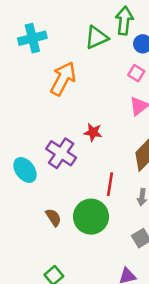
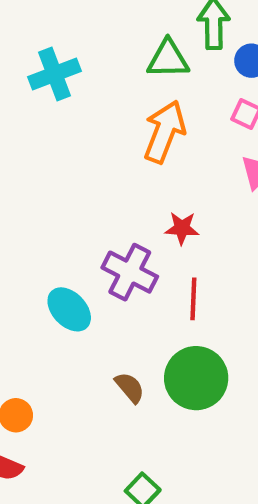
green triangle: (97, 37) -> (168, 59), turned 30
orange arrow: (63, 79) -> (165, 132), moved
red line: (110, 184) -> (193, 299), moved

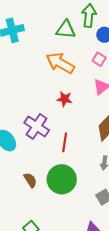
orange arrow: (165, 132) -> (60, 63), turned -88
red star: (182, 228) -> (64, 99), moved

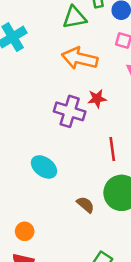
purple cross: (37, 126) -> (70, 111), moved

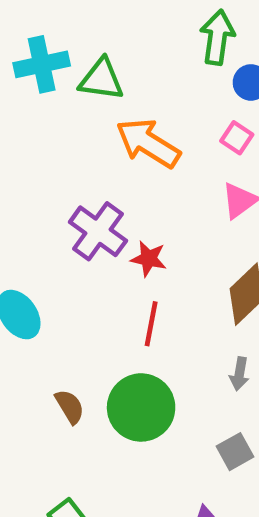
green triangle: (75, 18) -> (101, 79), moved
red star: (97, 99) -> (149, 259), moved

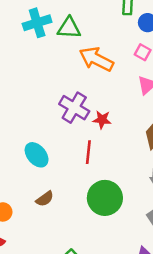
red line: (151, 324) -> (88, 152), moved
brown semicircle: (70, 407) -> (45, 199), moved, turned 90

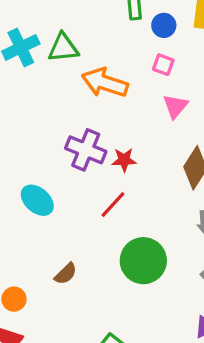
red line: (88, 152) -> (113, 205), turned 45
cyan ellipse: (37, 155) -> (37, 200), moved

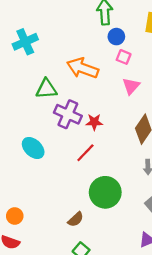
blue circle: (164, 25) -> (116, 37), moved
green triangle: (63, 48) -> (46, 89), moved
brown semicircle: (66, 274) -> (76, 219), moved

